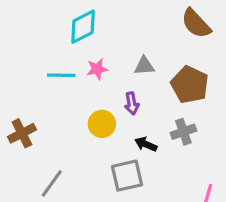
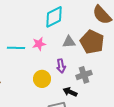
cyan diamond: (83, 27) -> (54, 17), moved
brown pentagon: (190, 85) -> (92, 42), moved
gray cross: (183, 132) -> (84, 75), moved

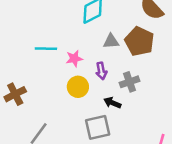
pink star: (39, 44) -> (74, 58), moved

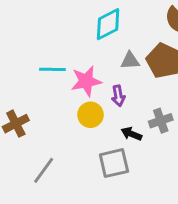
pink star: (74, 58) -> (86, 81), size x1.5
gray cross: (130, 82) -> (161, 121), moved

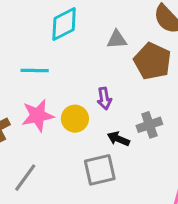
cyan diamond: (108, 24) -> (64, 24), moved
gray triangle: (130, 61) -> (117, 39), moved
pink star: (86, 81) -> (38, 116), moved

